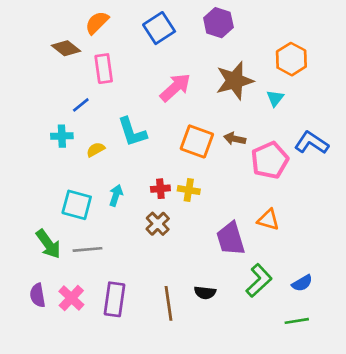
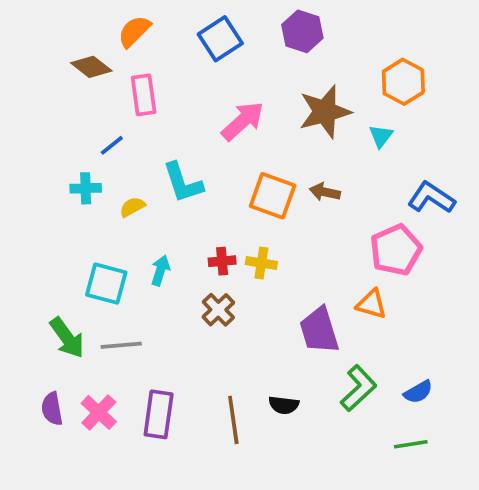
pink pentagon: (270, 160) -> (396, 250), moved

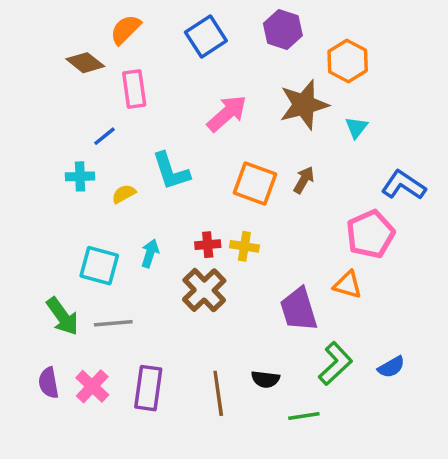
orange hexagon: (403, 82) -> (348, 61), moved
brown arrow: (325, 192) -> (304, 180), turned 108
brown cross: (218, 310) -> (204, 290), size x1.4
green line: (411, 444) -> (304, 416), moved

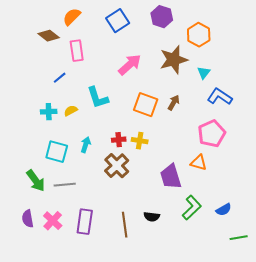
cyan cross: (80, 176) -> (49, 112), moved
blue L-shape: (404, 185) -> (220, 97), moved
green line: (304, 416) -> (239, 238), moved

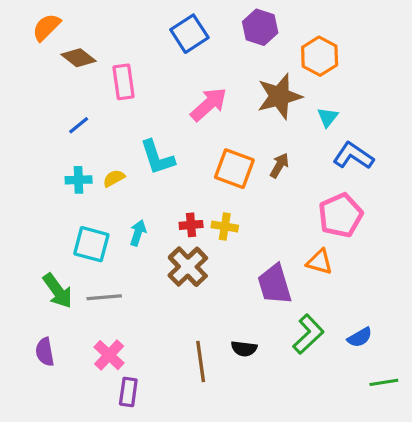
orange semicircle: (72, 17) -> (46, 27), moved
blue line: (60, 78) -> (79, 125), moved
pink cross: (53, 221) -> (109, 355), moved
purple rectangle: (85, 222) -> (128, 392), moved, size x0.7

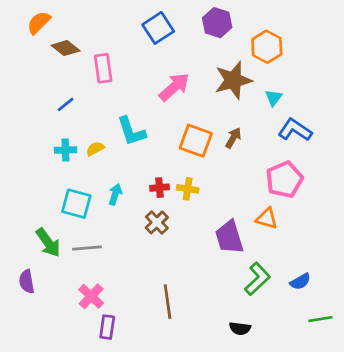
brown cross: (188, 267) -> (157, 222), size x0.7
black semicircle: (244, 349) -> (240, 328), moved
purple semicircle: (45, 352) -> (27, 281), moved

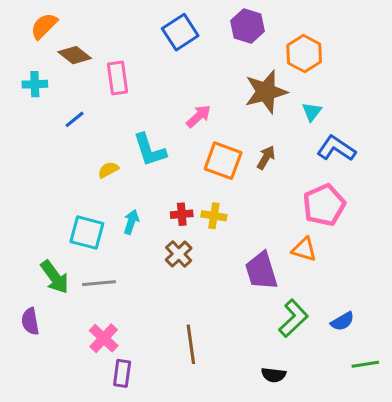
pink arrow: (174, 87) -> (199, 116), moved, size x0.7
cyan cross: (66, 150) -> (35, 84), moved

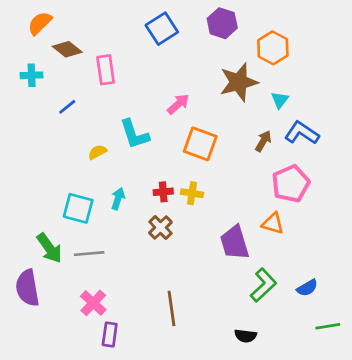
brown arrow: (266, 158) -> (263, 141), moved
purple semicircle: (30, 321) -> (27, 288), size x1.5

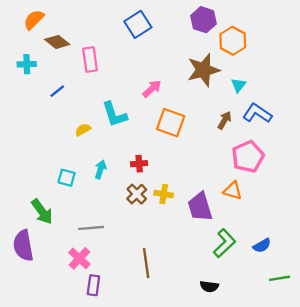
purple hexagon: (222, 23) -> (203, 20), moved
yellow cross: (192, 193) -> (164, 194), moved
cyan square: (78, 208) -> (67, 178), size x0.7
gray line: (89, 254) -> (91, 228), moved

